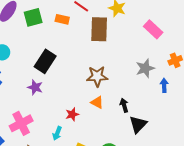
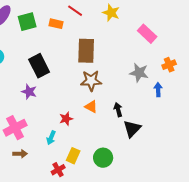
brown rectangle: (99, 29) -> (86, 51), moved
black rectangle: (45, 61) -> (39, 66), turned -60
gray star: (145, 68) -> (139, 73), turned 30

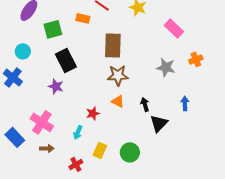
green square: (27, 22) -> (53, 29), moved
blue arrow: (158, 90) -> (185, 103), moved
pink cross: (15, 128) -> (42, 122), turned -30
red cross: (58, 170) -> (76, 164), moved

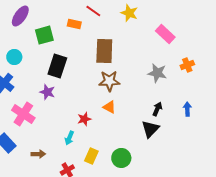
black rectangle: (66, 60) -> (57, 66), turned 45
blue arrow: (185, 103) -> (187, 109), moved
black arrow: (145, 104) -> (157, 109), moved, turned 40
pink cross: (42, 122) -> (23, 114), moved

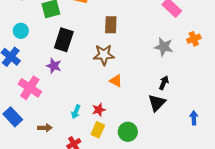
brown rectangle: (104, 51) -> (111, 25), size x0.7
brown star: (109, 81) -> (104, 55), moved
blue arrow: (187, 109) -> (194, 118), moved
red star: (84, 119) -> (99, 110), moved

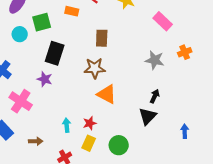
cyan circle: (21, 31) -> (20, 34), moved
orange triangle: (116, 81) -> (107, 94), size x1.5
cyan arrow: (76, 112) -> (67, 125), turned 152

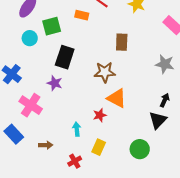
brown rectangle: (102, 38) -> (122, 42), moved
red star: (90, 123) -> (100, 115), moved
green circle: (119, 145) -> (140, 149), moved

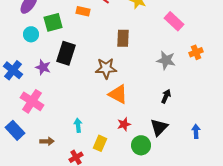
purple star: (55, 83) -> (43, 67), moved
red star: (100, 115) -> (124, 124), moved
black triangle: (158, 120) -> (159, 127), moved

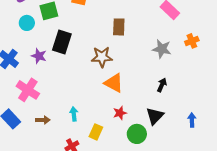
brown arrow: (47, 141) -> (43, 120), moved

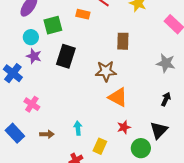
purple star: (39, 56) -> (34, 56), moved
pink cross: (28, 90) -> (32, 104), size x0.7

